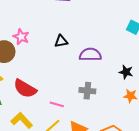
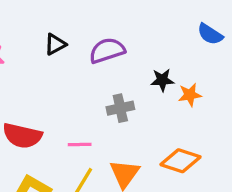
black star: (126, 72) -> (162, 80), moved

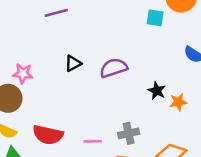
black star: (162, 80) -> (157, 91), turned 30
gray cross: (120, 108) -> (129, 133), moved

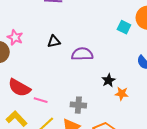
pink line: (93, 141) -> (41, 100), moved

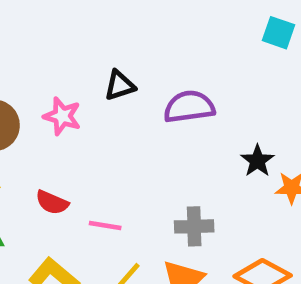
pink star: (15, 37) -> (62, 116), moved
red semicircle: (19, 88) -> (52, 202), size x0.6

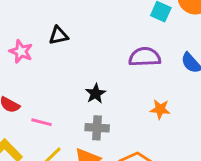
purple semicircle: (189, 107) -> (145, 57), moved
black star: (257, 161) -> (96, 94), moved

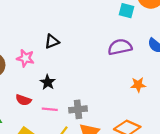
black star: (96, 94) -> (48, 82), moved
gray cross: (97, 128) -> (78, 109), moved

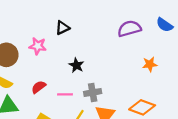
black star: (48, 82) -> (76, 65), moved
red semicircle: (23, 100) -> (39, 87), turned 128

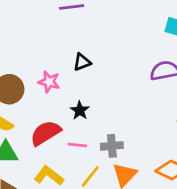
black star: (76, 65) -> (80, 110), moved
red semicircle: (39, 87) -> (46, 133), size x1.6

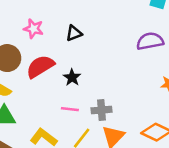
pink star: (49, 82) -> (33, 29), moved
red semicircle: (46, 133) -> (40, 67), moved

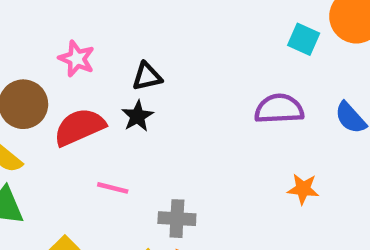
black star: (72, 78) -> (138, 116), moved
pink line: (70, 109) -> (113, 188), moved

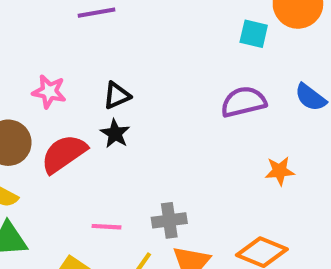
pink line: (113, 188) -> (107, 227), moved

